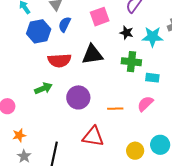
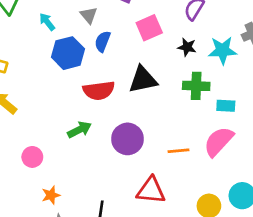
pink semicircle: (145, 104) -> (219, 142), size x1.4

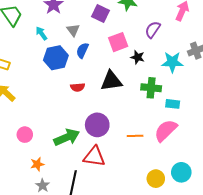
black star: (187, 47) -> (138, 57), moved
red semicircle: (99, 90) -> (78, 87), size x0.6
green arrow: (79, 130) -> (67, 137), moved, size x1.4
red triangle: (151, 190) -> (94, 157), moved

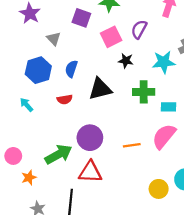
cyan arrow: (41, 33) -> (27, 105), moved
pink square: (118, 42) -> (111, 37), moved
blue semicircle: (82, 50) -> (71, 69), moved
orange star: (37, 164) -> (29, 178), moved

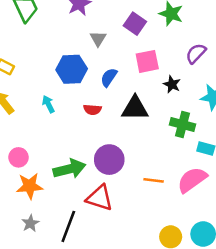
pink square: (111, 37) -> (147, 61), moved
orange star: (29, 178) -> (30, 186), size x1.5

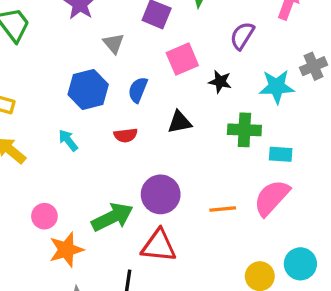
black triangle: (135, 108) -> (179, 122), size x0.7

